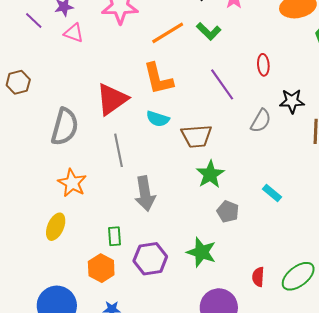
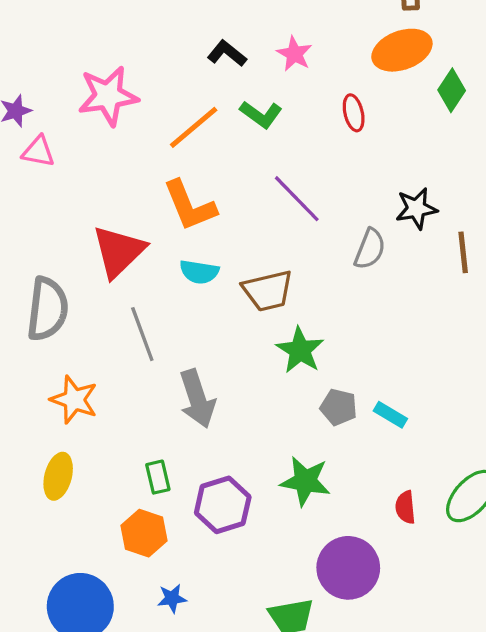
red ellipse: (263, 65) -> (354, 113), moved
cyan rectangle: (272, 193) -> (390, 415), moved

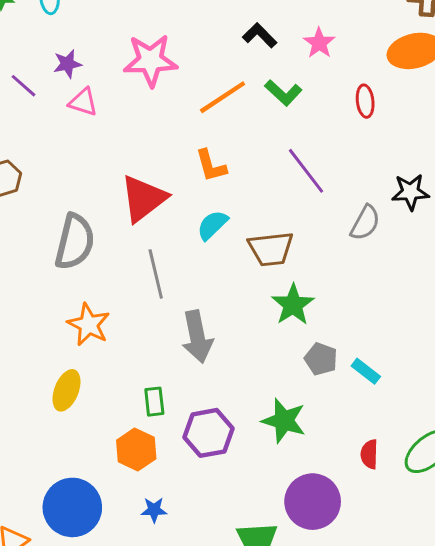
orange L-shape: (190, 206) -> (211, 166), size x0.7
cyan semicircle: (199, 272) -> (212, 225), turned 120

